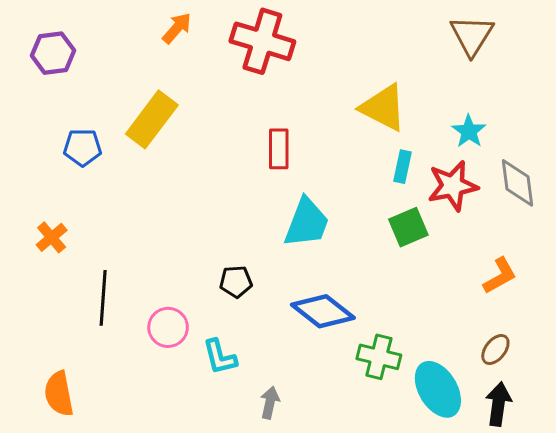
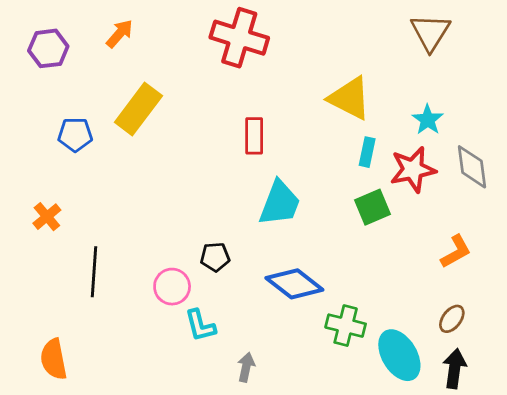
orange arrow: (177, 28) -> (120, 34), moved
pink circle: (168, 327) -> (172, 287), moved

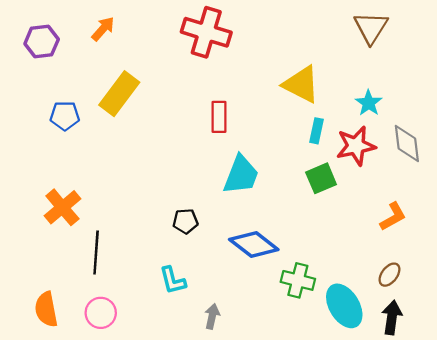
orange cross: (47, 217) -> (62, 207), moved, size x1.5
black line: (94, 272) -> (96, 253), moved
pink circle: (172, 287) -> (101, 313), moved

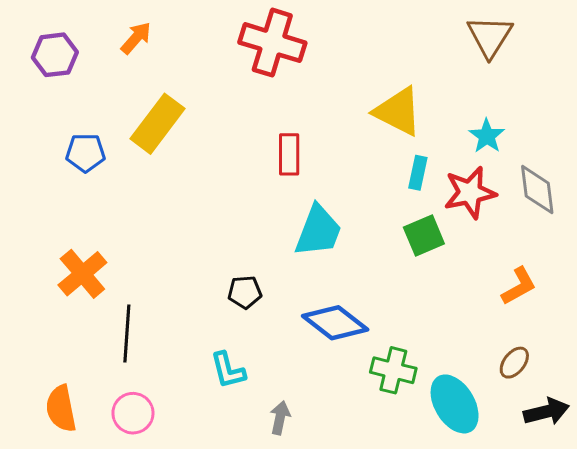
black arrow: (392, 318) -> (546, 412), moved, turned 68

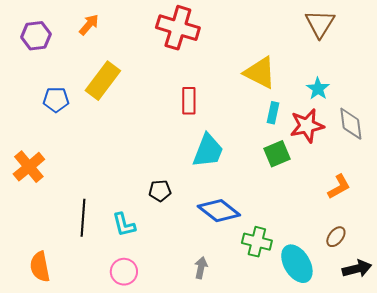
orange cross: (82, 274) -> (29, 167), moved
cyan L-shape: (228, 370) -> (124, 225), moved
pink circle: (133, 413) -> (124, 272), moved
gray arrow: (280, 418) -> (201, 268), moved

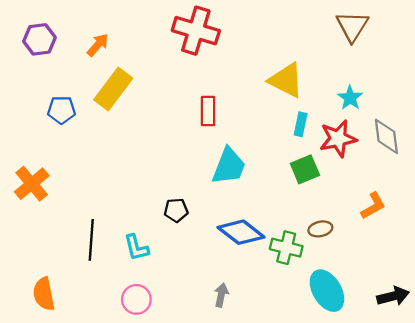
orange arrow: (89, 25) -> (98, 45), moved
brown ellipse: (336, 237) -> (320, 229), moved, turned 40
green cross: (257, 242) -> (286, 248), moved

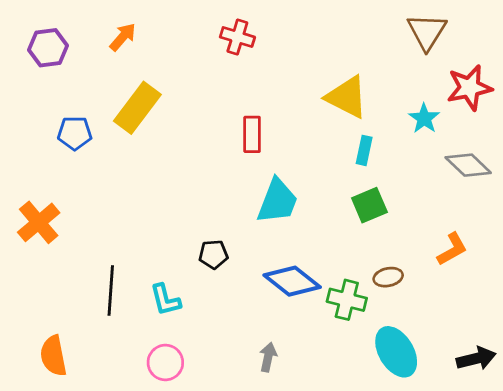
red cross: (196, 31) -> (237, 37), size x0.6
orange arrow: (98, 45) -> (123, 37), moved
gray diamond: (386, 136) -> (468, 165), turned -39
red star: (338, 139) -> (469, 88), moved

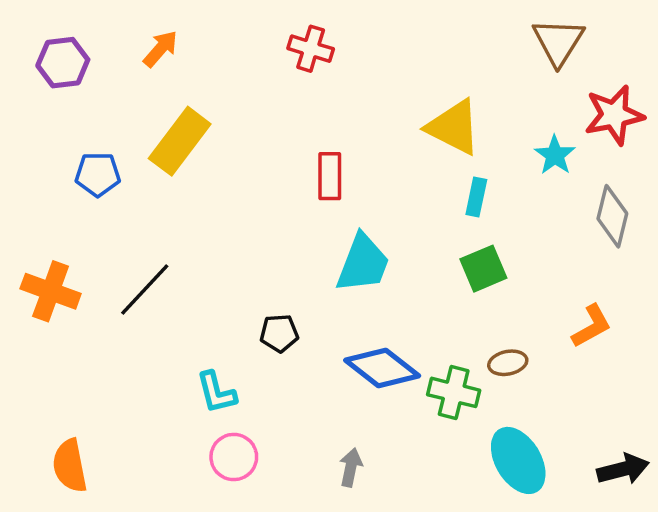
gray diamond: (468, 165) -> (612, 216), turned 60
orange cross: (39, 222) -> (51, 291), turned -30
black line: (111, 290) -> (145, 289), moved, turned 39
pink circle: (165, 362) -> (234, 457), moved

